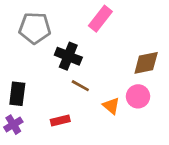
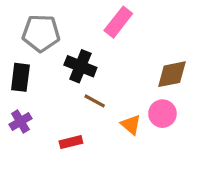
black rectangle: (17, 94) -> (20, 77), moved
purple cross: (13, 125) -> (20, 121), moved

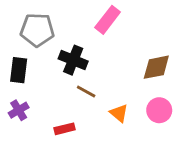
pink circle: (162, 114) -> (159, 110), moved

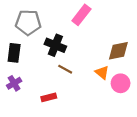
orange triangle: (119, 113) -> (102, 72), moved

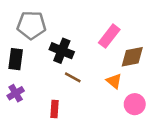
pink rectangle: (81, 15) -> (109, 36), moved
pink circle: (121, 83) -> (135, 104), moved
red rectangle: (49, 97) -> (55, 109), turned -72

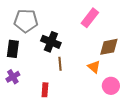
pink rectangle: (109, 36) -> (90, 18), moved
brown line: (73, 77) -> (60, 64), turned 56

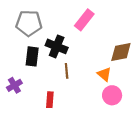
pink rectangle: (90, 18) -> (84, 20), moved
black rectangle: (13, 49) -> (32, 56), moved
pink circle: (111, 86) -> (112, 95), moved

